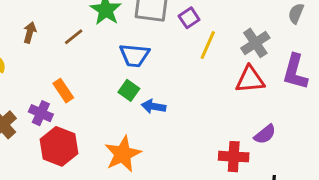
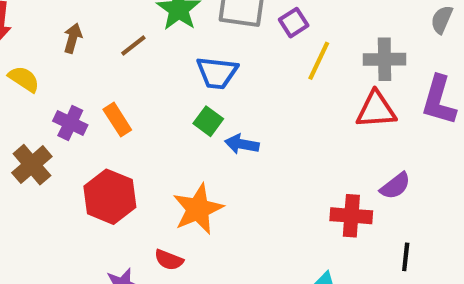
gray cross: (255, 43) -> (385, 59), turned 32
purple cross: (41, 113) -> (70, 123), moved

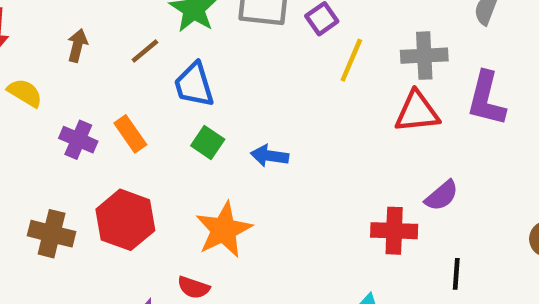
blue trapezoid: (217, 73) -> (194, 85), moved, turned 69
green square: (208, 121) -> (208, 142), moved
brown cross: (32, 165) -> (52, 234), moved, turned -33

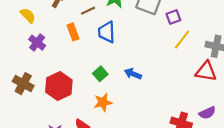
orange rectangle: (130, 134) -> (73, 32), moved
purple cross: (78, 140) -> (37, 43), moved
green square: (208, 142) -> (100, 74), moved
orange star: (224, 230) -> (103, 102), size x0.7

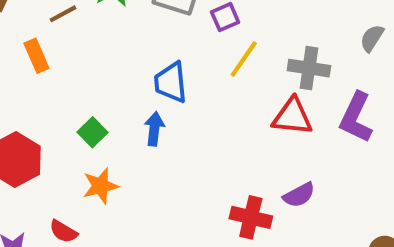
blue trapezoid: (107, 32) -> (171, 82), moved
blue arrow: (133, 74) -> (154, 129), turned 77

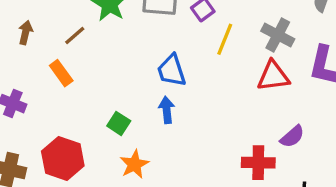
gray cross: (309, 68) -> (278, 35), turned 32

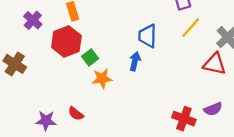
green square: (119, 123) -> (90, 57), moved
red hexagon: (63, 158) -> (66, 41), moved
orange star: (134, 164) -> (102, 79), moved

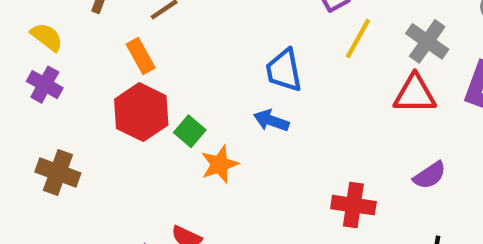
purple cross: (33, 20) -> (45, 85), moved
blue arrow: (135, 61) -> (271, 121), turned -72
red cross: (184, 119) -> (353, 205), moved

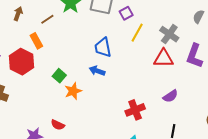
red hexagon: (141, 112) -> (21, 62), moved
red cross: (353, 205) -> (135, 110), turned -30

